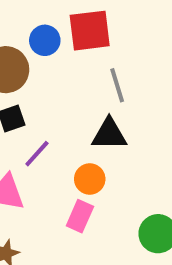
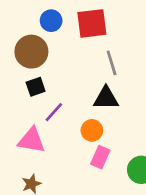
blue circle: (45, 40) -> (51, 21), moved
pink rectangle: (80, 216) -> (100, 157), moved

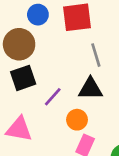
black square: (36, 87) -> (23, 78), size x1.4
purple line: (54, 112) -> (53, 97), moved

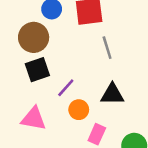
black triangle: (90, 89) -> (112, 94), moved
orange circle: (77, 120) -> (79, 110), moved

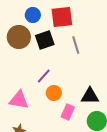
black square: (37, 70) -> (45, 40), moved
black triangle: (112, 94) -> (90, 96), moved

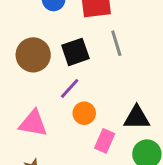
brown circle: (19, 37) -> (33, 55), moved
black square: (45, 40) -> (75, 52), moved

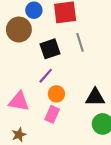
brown circle: (33, 55) -> (19, 30), moved
pink rectangle: (105, 141) -> (52, 114), moved

